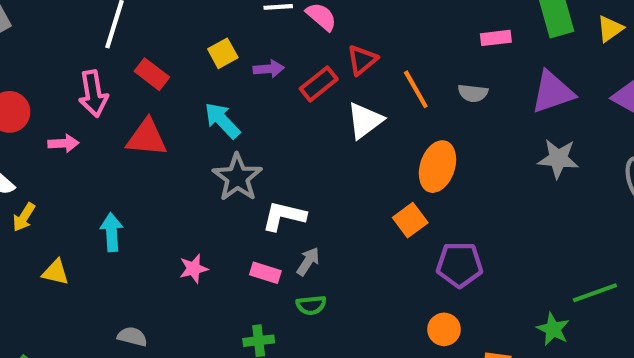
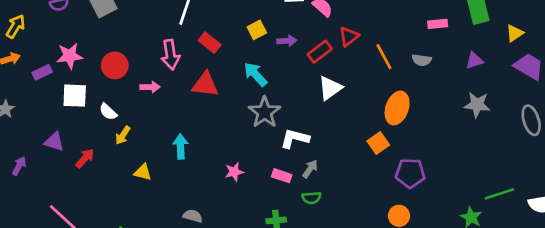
yellow triangle: (610, 29) -> (515, 33), moved
purple triangle: (553, 92) -> (474, 61), size x0.6
white triangle: (365, 120) -> (330, 88), moved

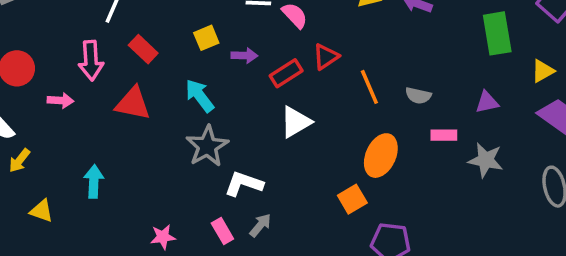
pink rectangle: (438, 24) -> (444, 135), moved
pink star: (234, 172) -> (163, 237), moved
pink rectangle: (282, 176) -> (222, 231), turned 36

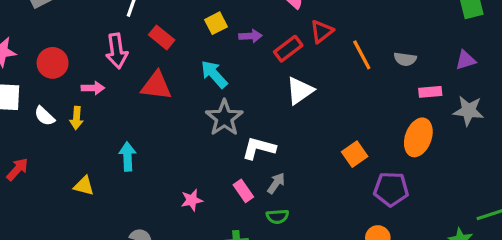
orange ellipse: (381, 156) -> (418, 137), moved
yellow arrow: (19, 160) -> (76, 118), moved, turned -30

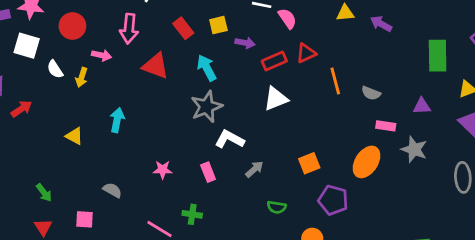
red rectangle: (162, 37) -> (183, 28), moved
gray arrow: (276, 183) -> (254, 169), moved
green semicircle: (277, 217) -> (277, 207), moved

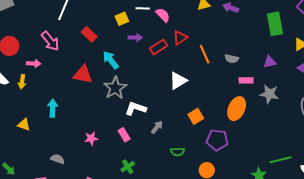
yellow square: (218, 25) -> (122, 19), moved
pink arrow: (129, 29) -> (50, 41), turned -35
red triangle: (156, 66) -> (83, 75), moved
white triangle: (276, 99) -> (178, 81), moved
green cross: (192, 214) -> (128, 167), moved, turned -32

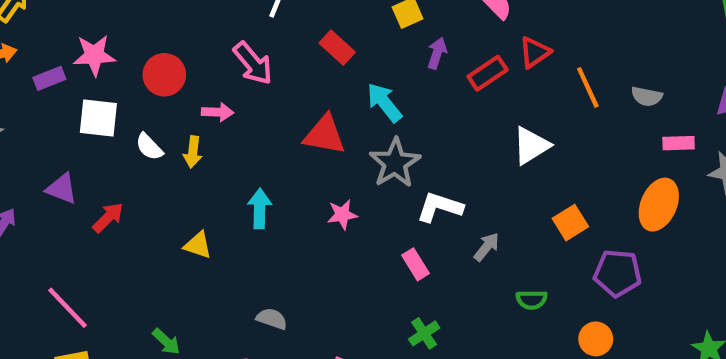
purple arrow: (135, 38) -> (437, 53), turned -72
pink star: (91, 138) -> (342, 215), moved

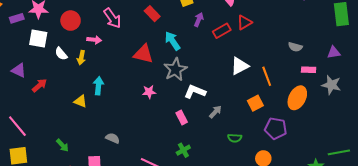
orange line: (588, 87) -> (267, 76), moved
cyan arrow: (260, 208) -> (98, 86), moved

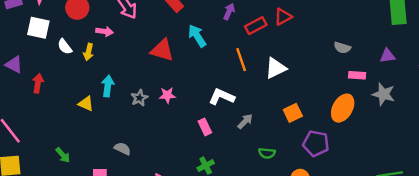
gray star: (175, 69) -> (139, 98), moved, size x0.6
orange line: (267, 76) -> (241, 60), moved
red arrow: (39, 85) -> (38, 83), turned -42

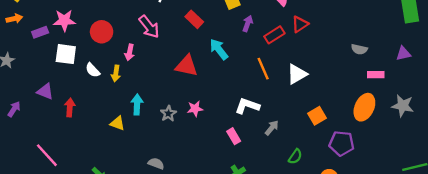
pink arrow: (104, 31) -> (130, 52), turned 98
gray star: (383, 94) -> (403, 106), moved
green semicircle: (267, 153) -> (295, 157), turned -56

